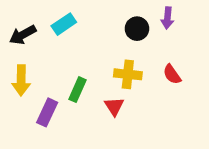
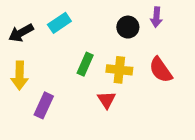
red semicircle: (172, 74) -> (161, 70), size x1.4
green rectangle: (78, 90) -> (85, 64), moved

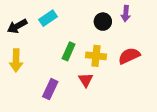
red semicircle: (161, 70) -> (129, 56), turned 100
purple rectangle: (44, 105) -> (50, 89), moved

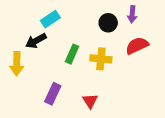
black arrow: (17, 26) -> (36, 41), moved
red semicircle: (129, 56) -> (137, 46), moved
red triangle: (86, 80) -> (90, 101), moved

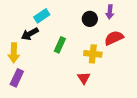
yellow cross: (101, 59) -> (93, 54), moved
purple rectangle: (53, 94) -> (17, 78), moved
red triangle: (90, 101) -> (84, 78), moved

